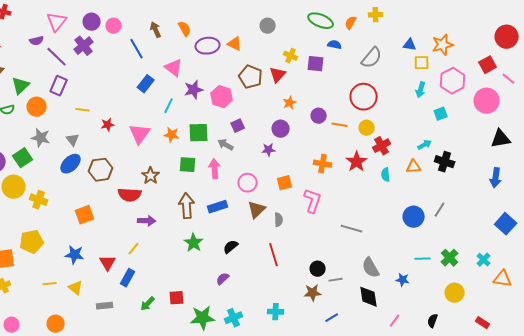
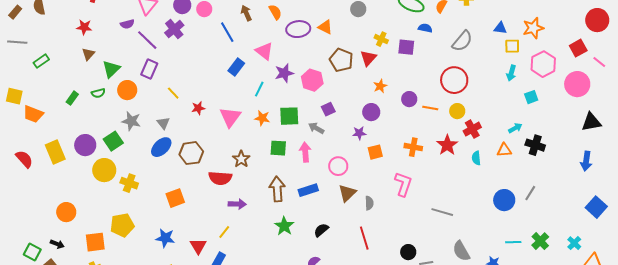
yellow line: (83, 110) -> (173, 93), turned 40
orange square: (285, 183) -> (375, 152), moved

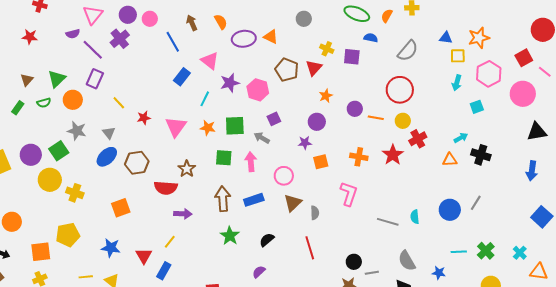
brown triangle: (88, 54) -> (27, 80), moved
cyan semicircle: (476, 158) -> (415, 217), moved

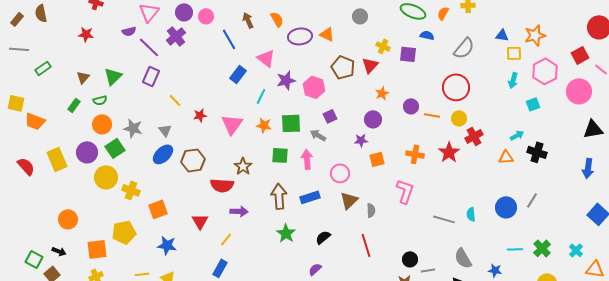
orange circle: (73, 100) -> (102, 124), moved
orange square: (121, 208) -> (158, 209), moved
red triangle: (144, 256) -> (200, 221), moved

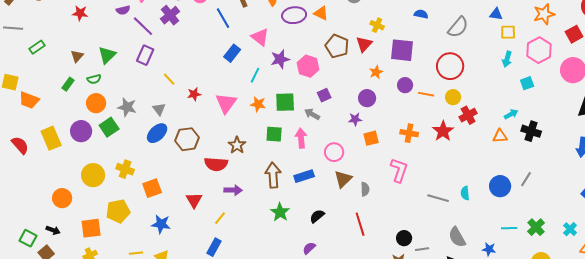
orange star: (535, 35) -> (544, 14), moved
purple square: (408, 54) -> (402, 50), moved, size x1.4
yellow circle: (106, 177) -> (93, 175), moved

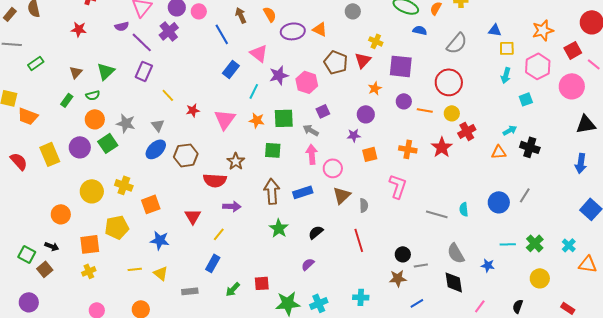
pink arrow: (301, 138) -> (312, 154), moved

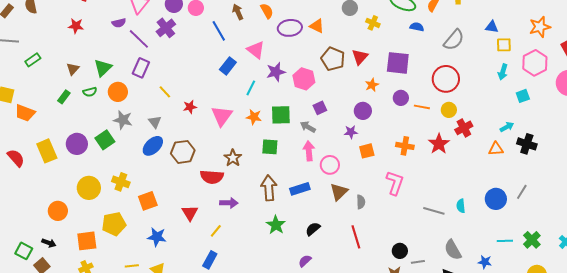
yellow cross: (376, 41) -> (373, 23), moved
orange circle: (95, 119) -> (118, 92), moved

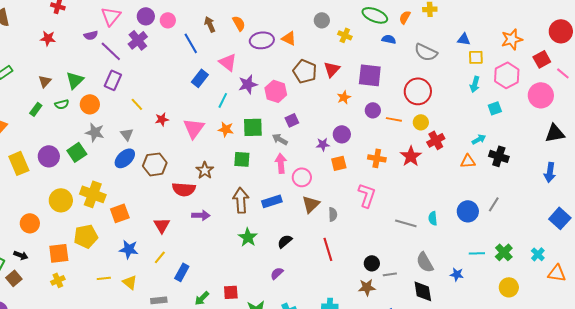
gray semicircle: (454, 40) -> (426, 52), turned 75
purple circle: (363, 111) -> (342, 134), moved
yellow cross: (121, 182) -> (93, 194), size x1.4
yellow line: (216, 231) -> (160, 257), moved

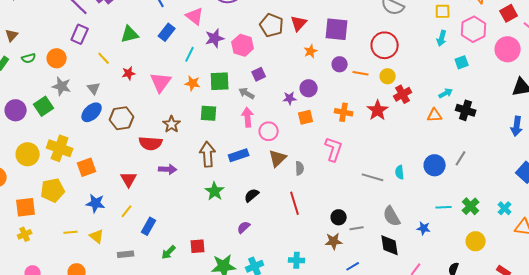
green triangle: (75, 80) -> (130, 34), moved, turned 30

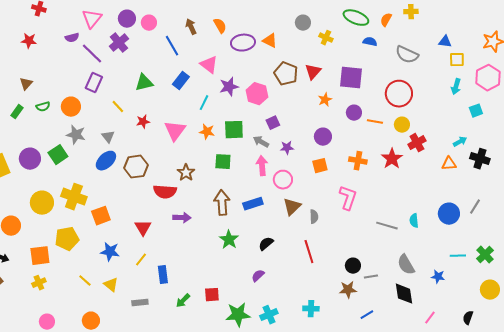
purple star: (290, 98) -> (287, 148), moved
blue rectangle: (149, 226) -> (163, 275), turned -36
yellow line: (71, 232) -> (85, 281), turned 48

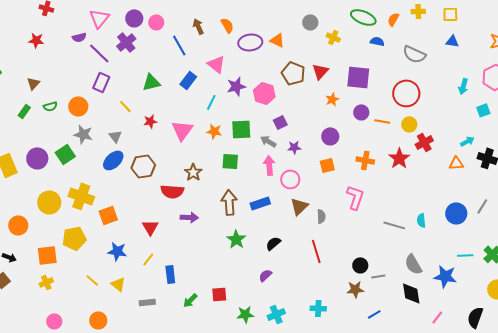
yellow square: (457, 60) -> (450, 14), moved
blue star: (438, 277) -> (445, 276), size x1.6
green star: (238, 315) -> (245, 314), size x0.7
black semicircle: (468, 318) -> (475, 317), size x1.5

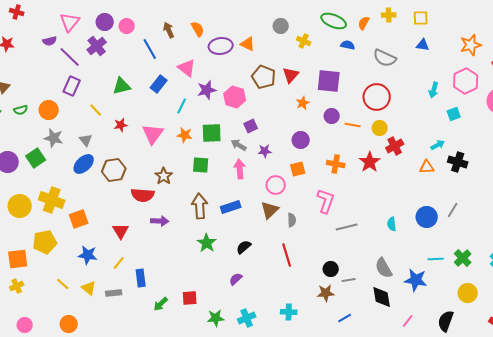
pink circle: (290, 179) -> (276, 185), moved
gray line: (394, 225) -> (347, 227), moved, turned -30
gray rectangle: (147, 302) -> (114, 293), moved

